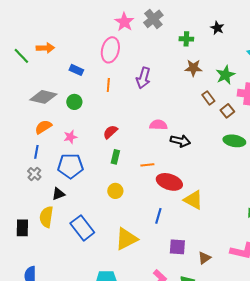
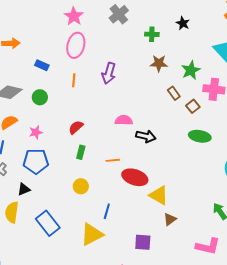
pink star: (124, 22) -> (74, 16), moved
blue line: (158, 216) -> (107, 211), moved
brown triangle: (204, 258) -> (170, 219), moved

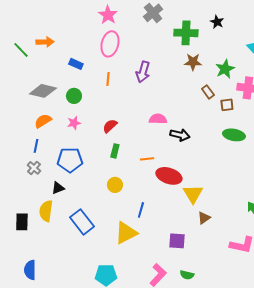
green cross: (152, 34) -> (186, 33), size x1.6
brown square: (193, 106) -> (227, 105), turned 32
pink star: (36, 132) -> (74, 123), moved
yellow triangle: (159, 195) -> (193, 194), turned 30

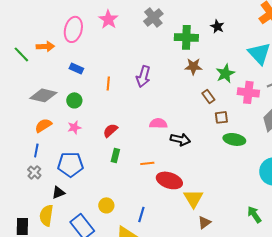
pink ellipse: (110, 44) -> (73, 29), moved
brown square: (227, 105) -> (221, 117), moved
yellow circle: (115, 185) -> (106, 205), moved

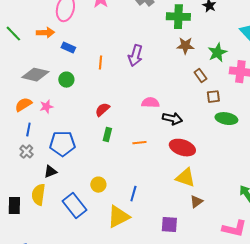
orange arrow: (45, 46) -> (45, 33), moved
orange semicircle: (43, 125) -> (23, 105), moved
pink star: (74, 127) -> (46, 107), moved
red ellipse: (169, 180) -> (182, 148), moved
yellow triangle: (193, 198) -> (185, 178), turned -40

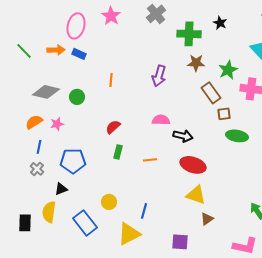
blue rectangle: (68, 48) -> (79, 54), moved
purple arrow: (135, 56) -> (159, 76), moved
brown rectangle: (200, 76) -> (211, 93), size x1.5

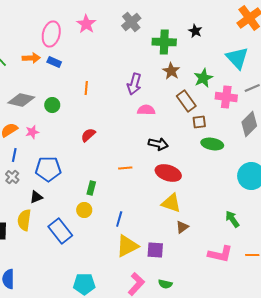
brown star: (196, 63) -> (171, 71), turned 30
pink semicircle: (161, 120) -> (146, 110), moved
green rectangle: (118, 152) -> (91, 188), moved
yellow triangle: (129, 234) -> (127, 246), moved

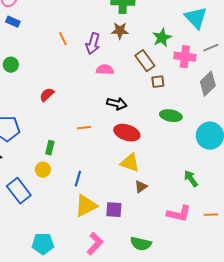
brown star: (171, 71) -> (120, 31), moved, turned -30
orange line: (86, 88) -> (63, 39), moved, turned -32
green ellipse: (212, 144) -> (171, 116), moved
green semicircle: (165, 284) -> (141, 244), moved, size x1.5

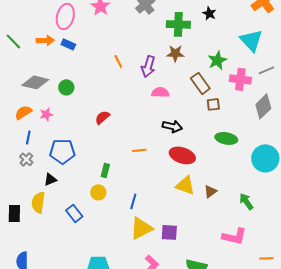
brown triangle: (141, 187) -> (210, 191), moved
blue rectangle: (19, 191) -> (74, 213), size x0.7
orange line: (211, 215) -> (266, 258), moved

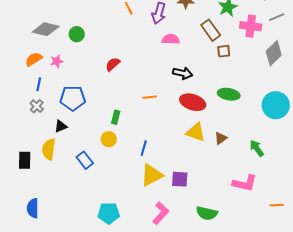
green ellipse: (226, 138) -> (229, 94), moved

